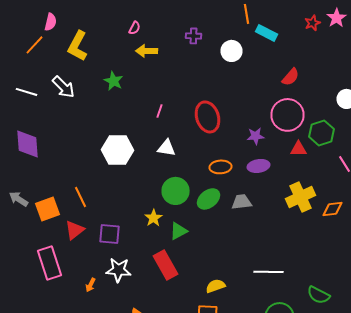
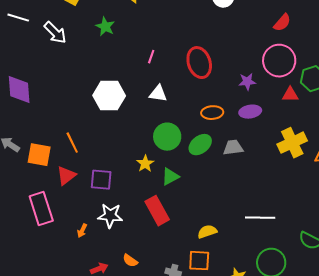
white line: (26, 92) -> (18, 18), moved
orange square: (48, 209) -> (39, 155), turned 30

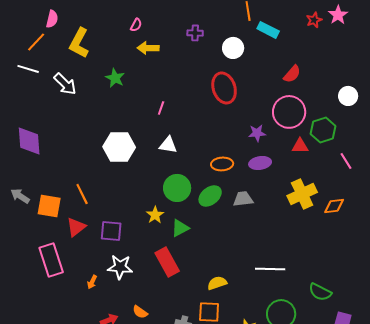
red ellipse: (199, 63) -> (224, 88), moved

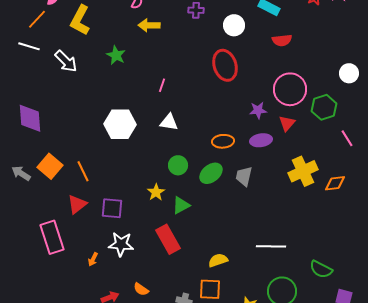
red semicircle: (292, 74) -> (282, 40), moved, turned 42
red triangle: (300, 146) -> (287, 123), moved, turned -48
green circle: (177, 188) -> (178, 165), size x0.7
gray trapezoid: (243, 199) -> (244, 176), turned -70
orange square: (49, 206) -> (50, 166), moved, turned 30

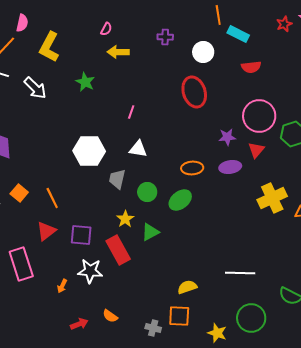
orange square: (50, 166) -> (19, 193), size x0.7
gray trapezoid: (244, 176) -> (117, 179), moved
red rectangle: (168, 239) -> (118, 250), moved

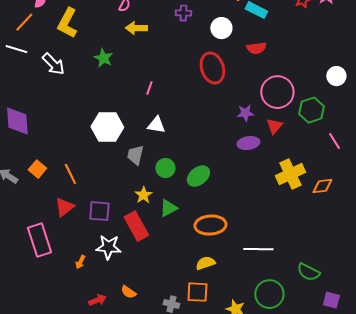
red semicircle: (251, 67) -> (256, 48), moved
orange ellipse: (192, 168) -> (210, 225), moved, size x1.4

